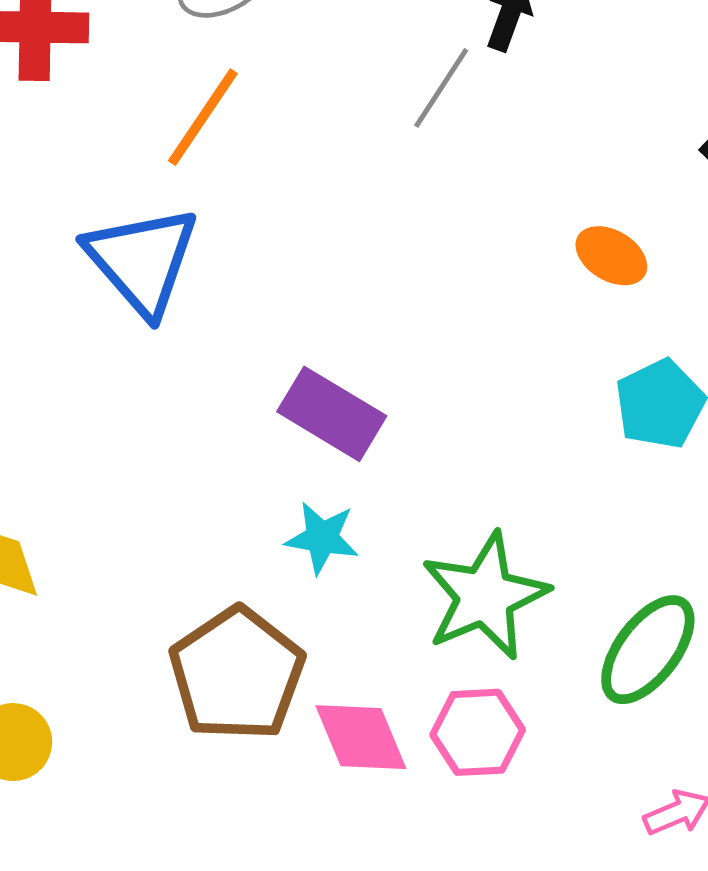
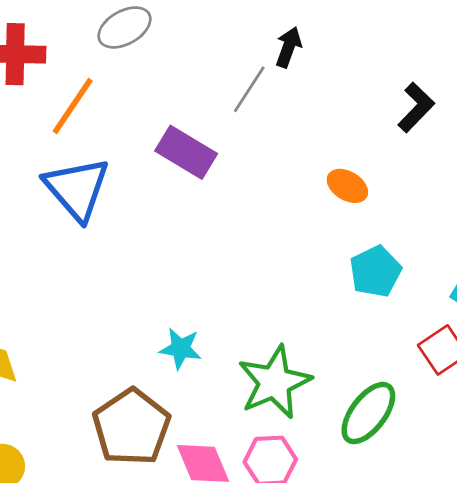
orange line: (203, 117) -> (73, 106), moved
purple rectangle: (332, 414) -> (186, 152), moved

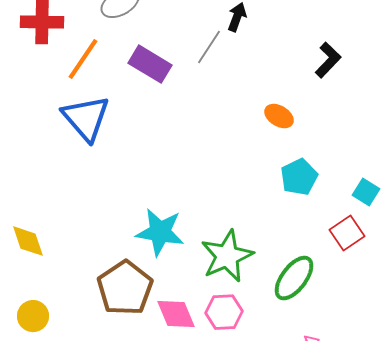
purple rectangle: (186, 152) -> (150, 64), moved
cyan star: (181, 349) -> (160, 232), size x1.6

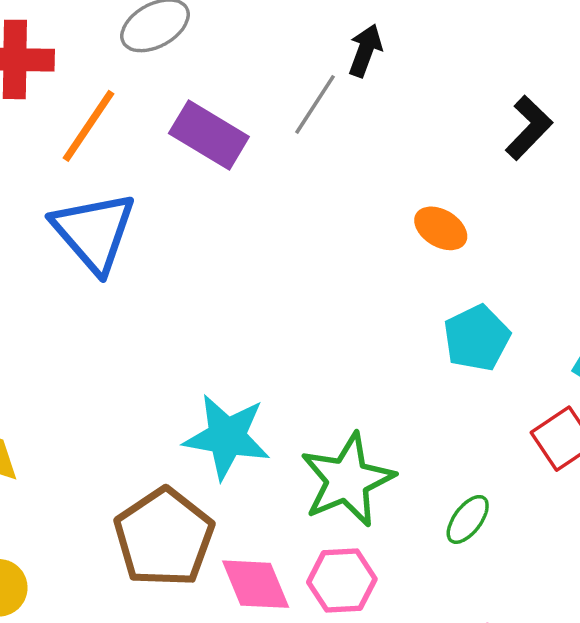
green ellipse: (294, 278) -> (468, 519), size x0.6

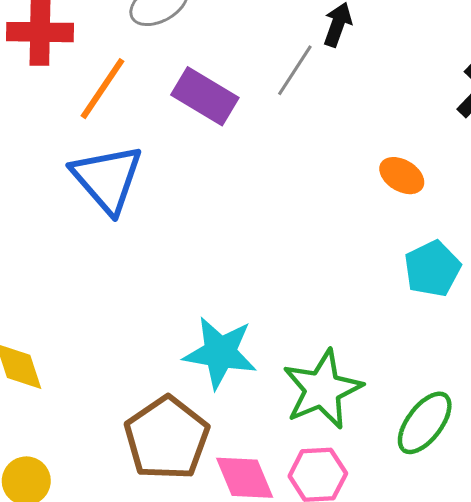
green ellipse: (468, 519) -> (425, 423), size x1.5

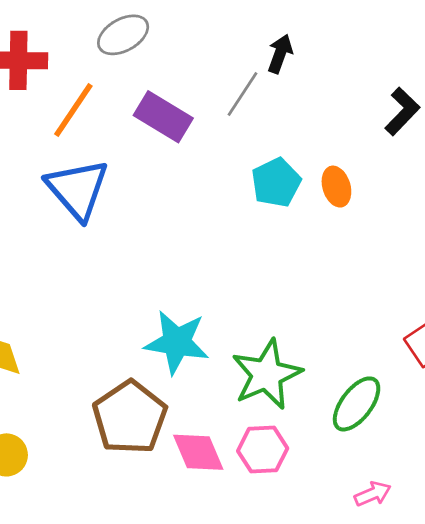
orange ellipse: (402, 176) -> (336, 187), turned 42
cyan pentagon: (432, 269) -> (276, 183), moved

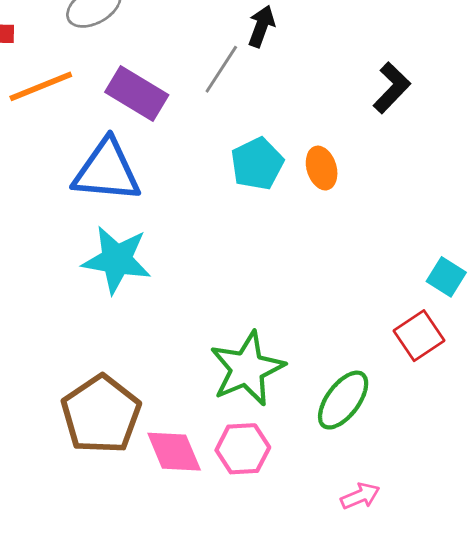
orange line: (73, 110) -> (41, 86), turned 34
blue triangle: (77, 189) -> (107, 171), moved, turned -44
cyan star: (177, 342) -> (117, 260), moved

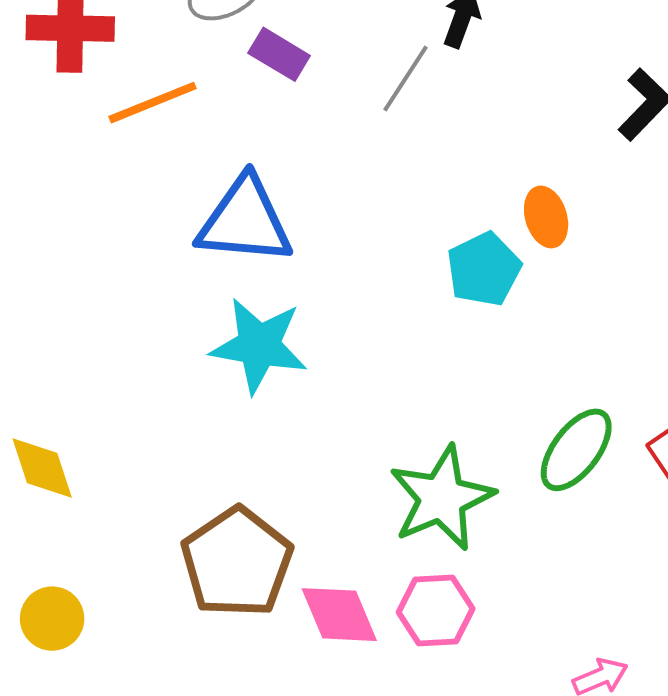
purple rectangle: (137, 94) -> (279, 54), moved, size x0.7
cyan pentagon: (257, 164) -> (484, 269), moved
green ellipse: (343, 400) -> (576, 450), moved

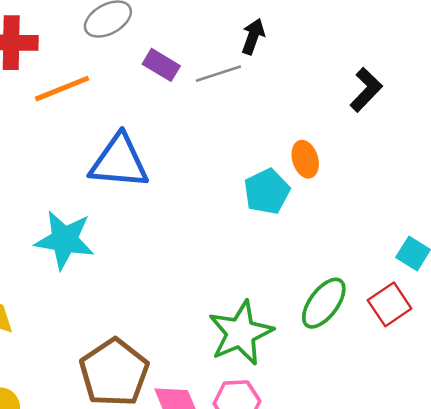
purple rectangle: (279, 54) -> (161, 65), moved
gray line: (406, 78) -> (218, 74), turned 39
cyan star: (259, 345) -> (65, 240), moved

